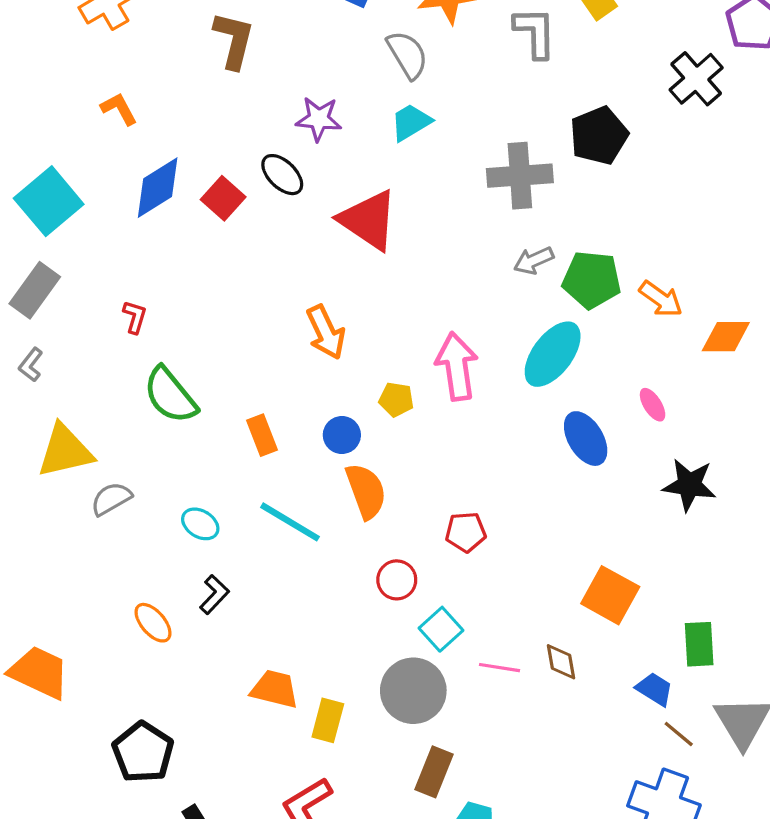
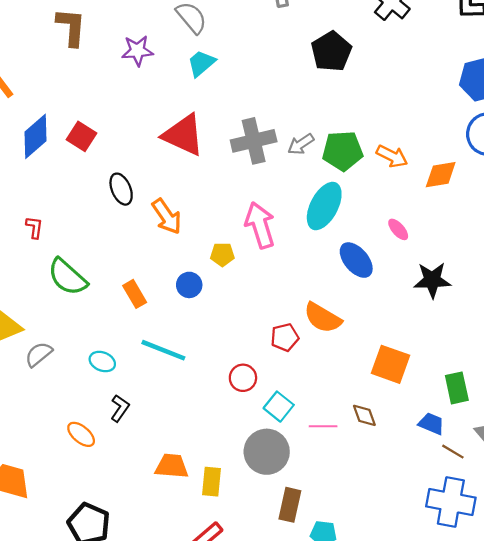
purple star: (319, 119) -> (137, 51), moved
black ellipse: (282, 175) -> (121, 189), moved, turned 32
gray cross: (520, 176) -> (254, 141), moved
orange semicircle: (366, 491) -> (323, 318), moved, turned 150

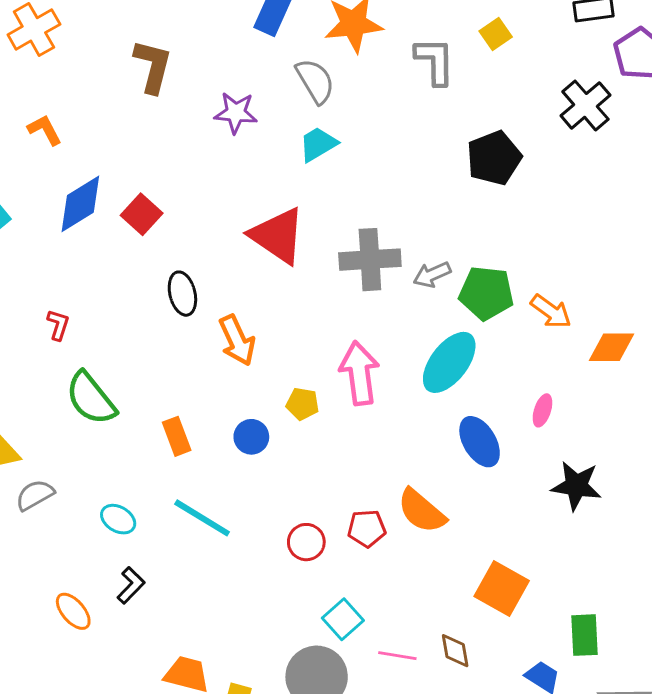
pink ellipse: (398, 229) -> (542, 410), turned 50
red circle: (243, 378) -> (306, 542), moved

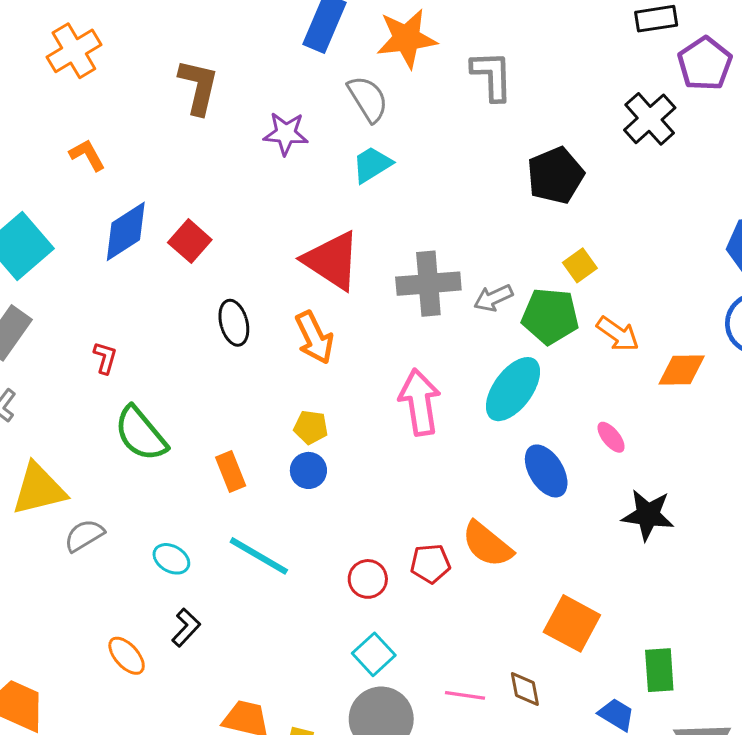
yellow square: (496, 34) -> (580, 265), moved
orange arrow: (237, 340) -> (314, 338), moved
yellow pentagon: (303, 404) -> (311, 427), moved
pink ellipse: (542, 410) -> (611, 437), turned -56
cyan square: (343, 619) -> (374, 654), moved

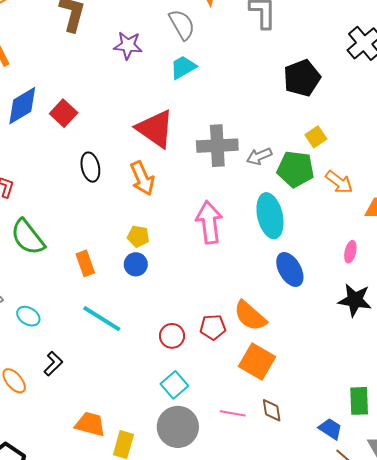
cyan ellipse: (513, 389) -> (270, 216), turned -51
pink ellipse: (611, 437) -> (350, 252), moved, turned 50
cyan ellipse: (171, 559) -> (28, 316), moved
orange square: (572, 623) -> (257, 361), moved

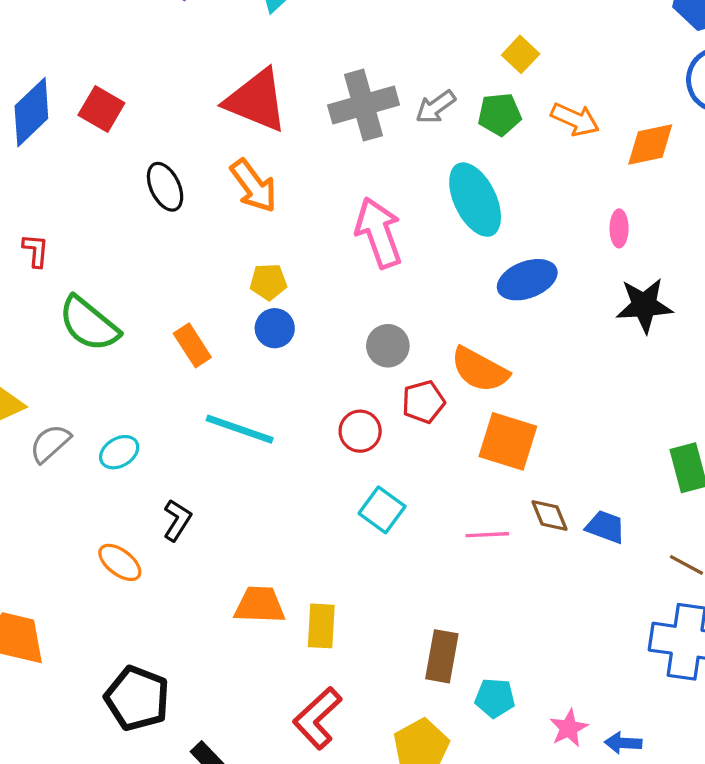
green pentagon: (296, 169) -> (500, 114), size x0.7
blue ellipse: (290, 269) -> (527, 280), turned -68
cyan ellipse: (28, 316) -> (119, 452), turned -50
gray circle: (178, 427) -> (388, 346), moved, size x0.6
blue trapezoid: (330, 429) -> (605, 527), moved

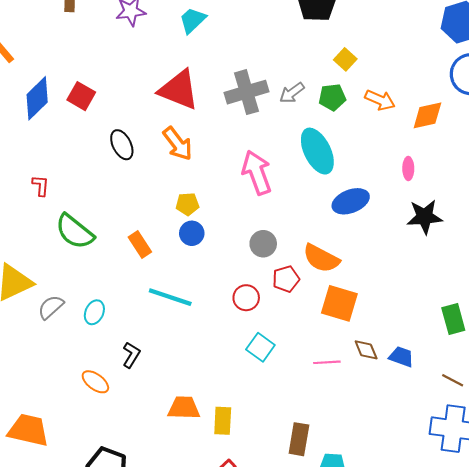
cyan ellipse: (119, 452) -> (94, 312), turned -35

